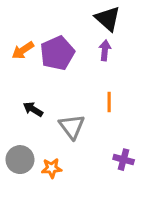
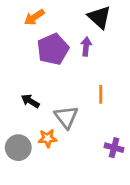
orange arrow: (23, 50) -> (34, 17), moved
purple arrow: (105, 50) -> (86, 47), moved
orange star: (52, 168) -> (48, 138), moved

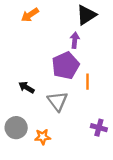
black triangle: (99, 17) -> (86, 15), turned 45
purple pentagon: (53, 49) -> (66, 66), moved
orange star: (48, 138) -> (43, 137), moved

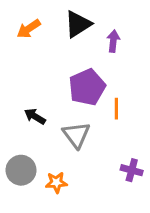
orange arrow: (30, 15) -> (29, 29), moved
black triangle: (86, 15) -> (78, 24), moved
purple arrow: (75, 40) -> (113, 41), moved

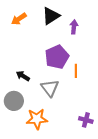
gray circle: (21, 170) -> (14, 101), moved
purple cross: (132, 170) -> (86, 120), moved
orange star: (56, 182) -> (37, 119), size x1.5

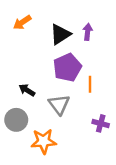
black triangle: (51, 16) -> (60, 34), moved
purple cross: (86, 120) -> (101, 123), moved

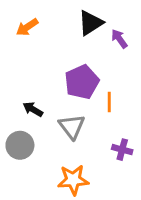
purple arrow: (88, 32) -> (119, 39), moved, turned -42
black triangle: (60, 34) -> (90, 23), moved
orange star: (44, 141) -> (73, 180), moved

